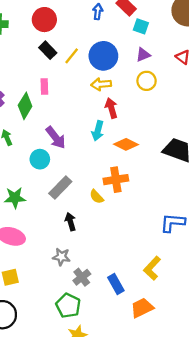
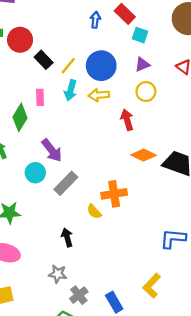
red circle: (44, 20) -> (20, 40), moved
red arrow: (111, 108) -> (127, 120), moved
cyan arrow: (98, 131) -> (71, 90), moved
orange diamond: (126, 144) -> (144, 155), moved
gray rectangle: (60, 188) -> (66, 183), moved

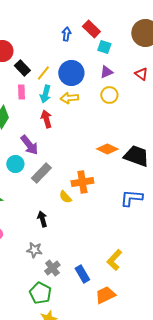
pink rectangle: (40, 97) -> (21, 92), moved
red arrow: (127, 120) -> (46, 119), moved
blue L-shape: (173, 239) -> (131, 198), moved

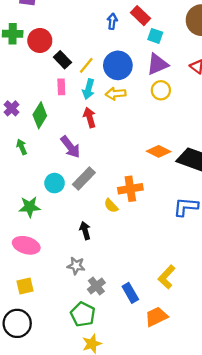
purple triangle: (106, 72) -> (157, 64), size x1.5
cyan circle: (15, 164) -> (55, 183), moved

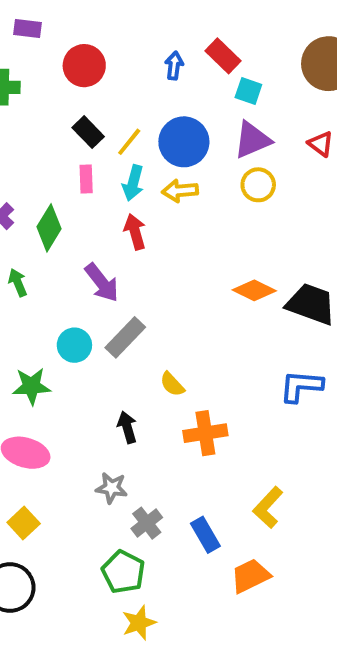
red circle: (40, 40) -> (84, 66), moved
orange cross: (130, 189) -> (205, 433), moved
yellow square: (25, 286) -> (24, 523), turned -30

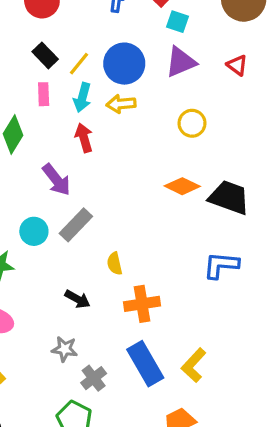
yellow circle: (258, 185) -> (192, 123), moved
yellow semicircle: (172, 384) -> (115, 264), turned 30
black arrow: (127, 427) -> (77, 299), turned 135
blue rectangle: (205, 535) -> (145, 364), moved, size x1.5

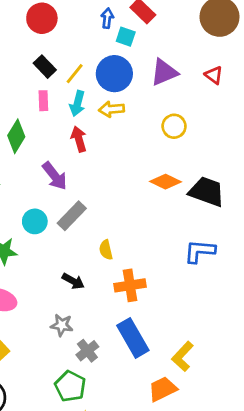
cyan square: (177, 22) -> (126, 37), moved
yellow L-shape: (194, 365) -> (183, 356), moved

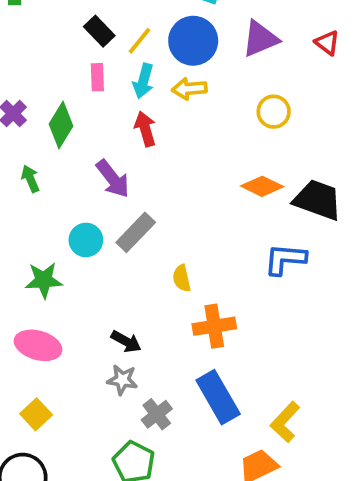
blue L-shape: (200, 251) -> (285, 259), moved
black arrow: (73, 281) -> (126, 342), moved

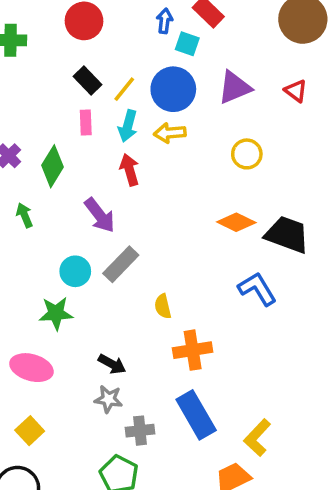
blue L-shape: (285, 259) -> (257, 289), turned 54
green star: (44, 280) -> (56, 313), moved
gray cross: (157, 414) -> (140, 431), turned 32

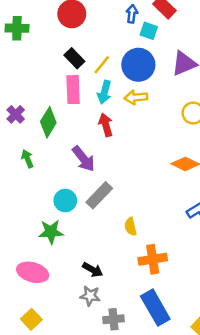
pink rectangle: (86, 122) -> (73, 90), size x1.5

